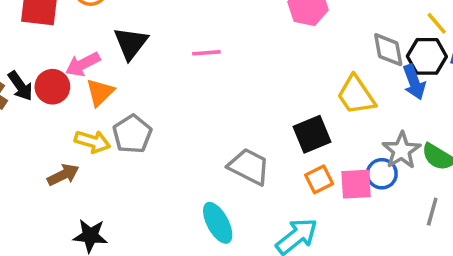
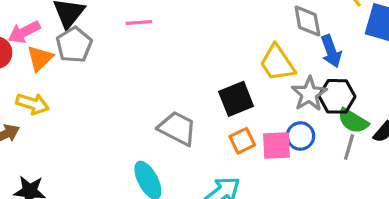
black hexagon: (427, 56) -> (337, 96), moved
gray pentagon: (132, 134) -> (74, 45), moved
gray star: (401, 150) -> (309, 94), moved
gray line: (432, 212) -> (349, 147), moved

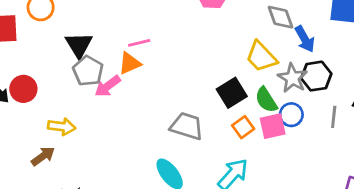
pink arrow: (24, 32) -> (108, 86), moved
orange triangle: (40, 58) -> (130, 63), moved, turned 30
green semicircle: (353, 121) -> (266, 100), moved, turned 36

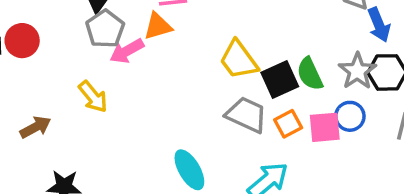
yellow trapezoid: (261, 57) -> (239, 60), moved
green semicircle: (266, 100) -> (310, 74), moved
gray trapezoid: (187, 126) -> (246, 115), moved
yellow arrow: (62, 127) -> (93, 97), moved, turned 36

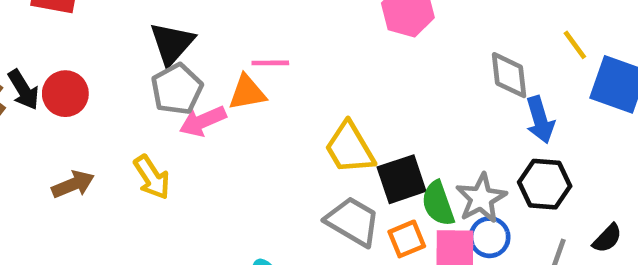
gray star: (357, 71) -> (481, 198), moved
green semicircle: (310, 74) -> (438, 204), moved
brown arrow: (35, 127) -> (73, 184), moved

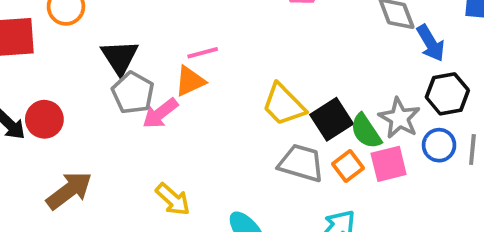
yellow arrow: (152, 177) -> (173, 199), moved
brown arrow: (73, 184) -> (69, 190), size x1.4
blue circle: (490, 237) -> (439, 145), moved

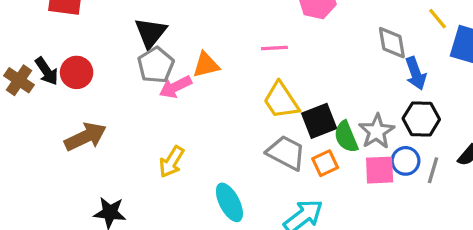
pink line: (203, 53) -> (274, 48), moved
pink square: (389, 164) -> (380, 170), moved
yellow arrow: (173, 199) -> (172, 162), turned 68

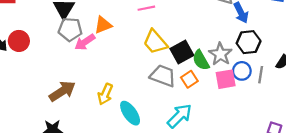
gray pentagon: (156, 65) -> (70, 29), turned -30
brown arrow: (85, 137) -> (62, 91), moved
yellow arrow: (172, 162) -> (105, 94), moved

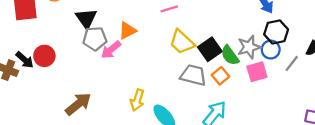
gray star: (220, 54) -> (249, 47), turned 30
blue circle: (242, 71) -> (271, 50), moved
gray line: (261, 75) -> (292, 63), turned 35
brown arrow: (62, 91) -> (78, 104), moved

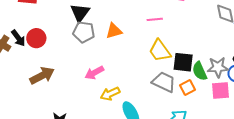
black square: (210, 49) -> (183, 62), turned 30
pink arrow: (111, 50) -> (94, 73), moved
yellow arrow: (137, 100) -> (110, 94), turned 36
brown arrow: (78, 104) -> (42, 76), moved

